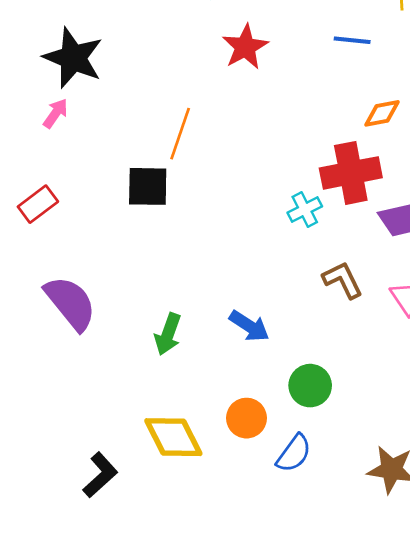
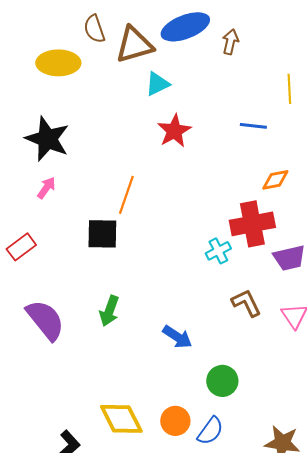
pink arrow: (56, 113) -> (46, 188), moved
green arrow: (168, 334) -> (109, 311), moved
orange circle: (246, 418) -> (175, 421), moved

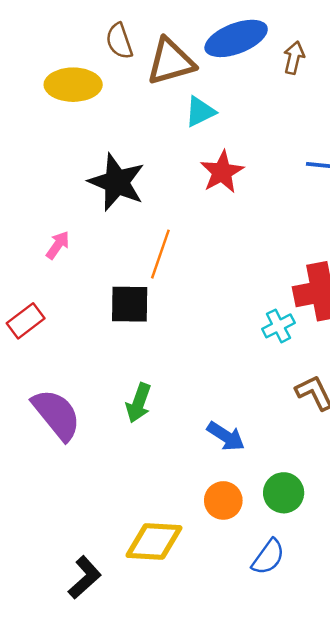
black star: (47, 139) -> (117, 182), moved
yellow diamond: (121, 419) -> (154, 542), turned -60
orange circle: (175, 421) -> (223, 500), moved

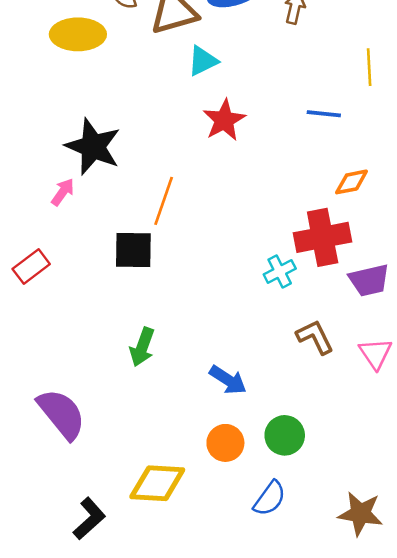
black star: (117, 182) -> (93, 147), moved
purple semicircle: (56, 414) -> (61, 414), moved

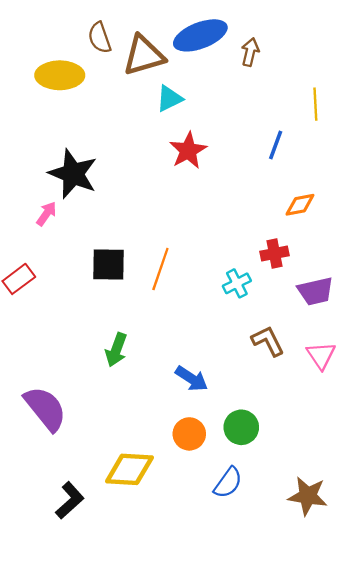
blue line: (324, 114) -> (276, 145), turned -76
orange line: (164, 201) -> (160, 269), moved
red cross: (323, 237) -> (274, 254), size x0.6

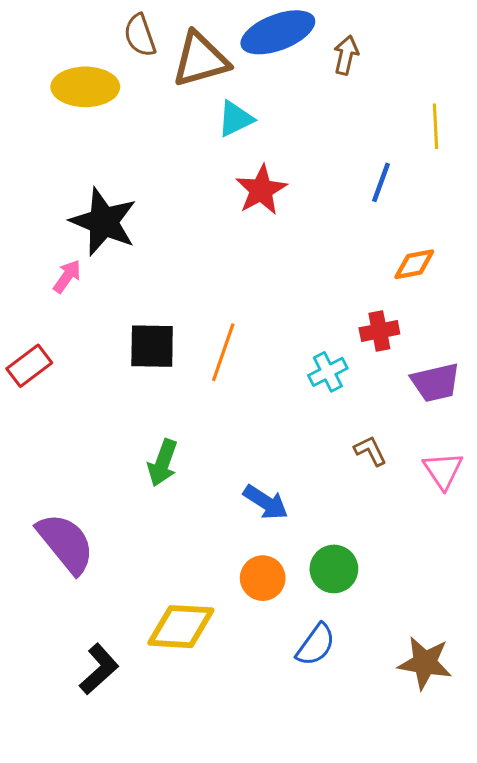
brown L-shape: (268, 341) -> (370, 451), size x0.7

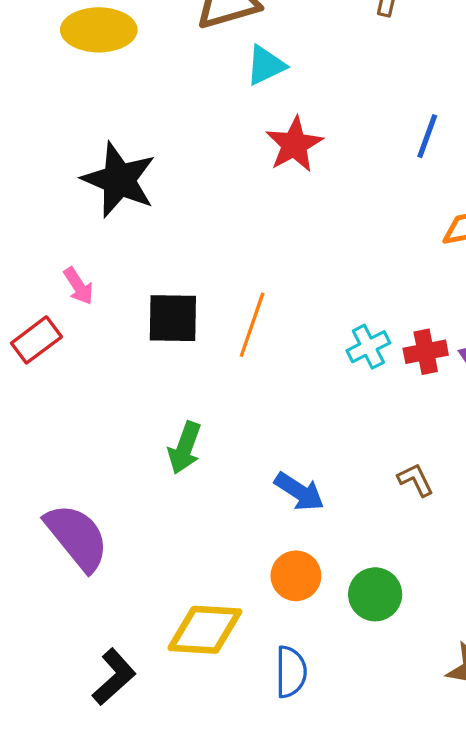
pink arrow: (67, 276) -> (79, 286), moved, turned 112
red cross: (379, 331) -> (426, 352), moved
brown L-shape: (370, 451) -> (416, 480), moved
green circle: (334, 569) -> (375, 594), moved
blue semicircle: (316, 645) -> (291, 672), moved, turned -36

